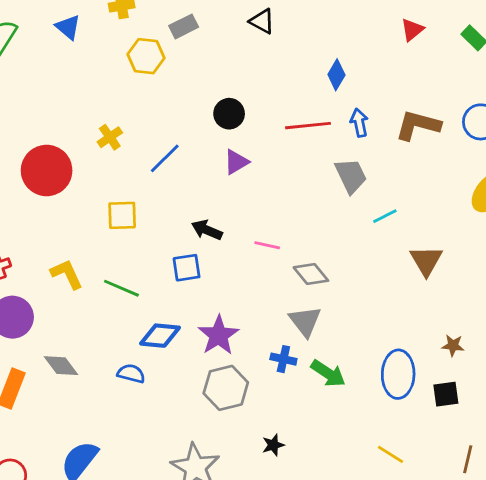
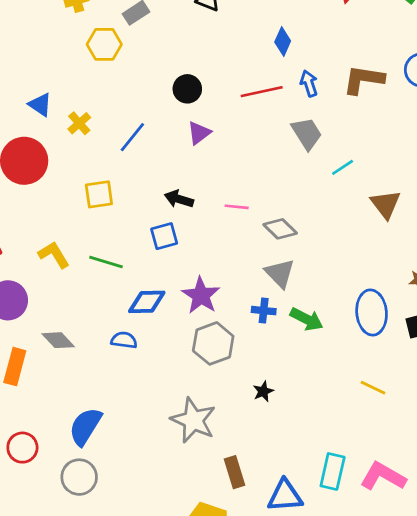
blue triangle: (68, 27) -> (40, 105), moved

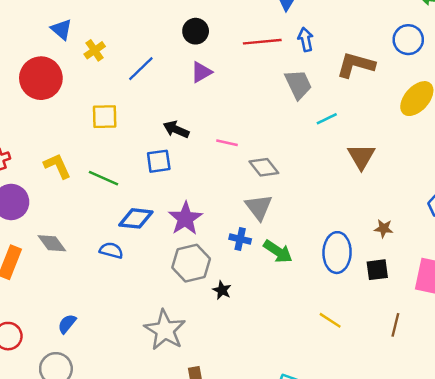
brown L-shape: (364, 80) -> (356, 65), moved
black star: (263, 391) -> (222, 290), moved, turned -30
blue semicircle: (85, 426) -> (67, 324), size x0.6

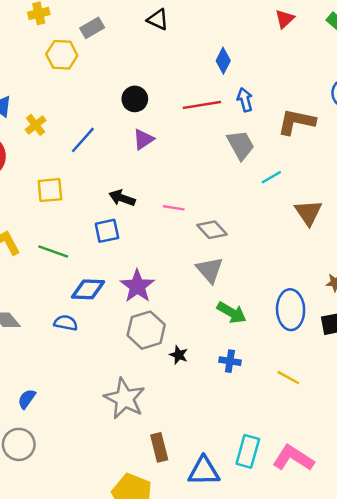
blue cross: (240, 239) -> (230, 361), moved

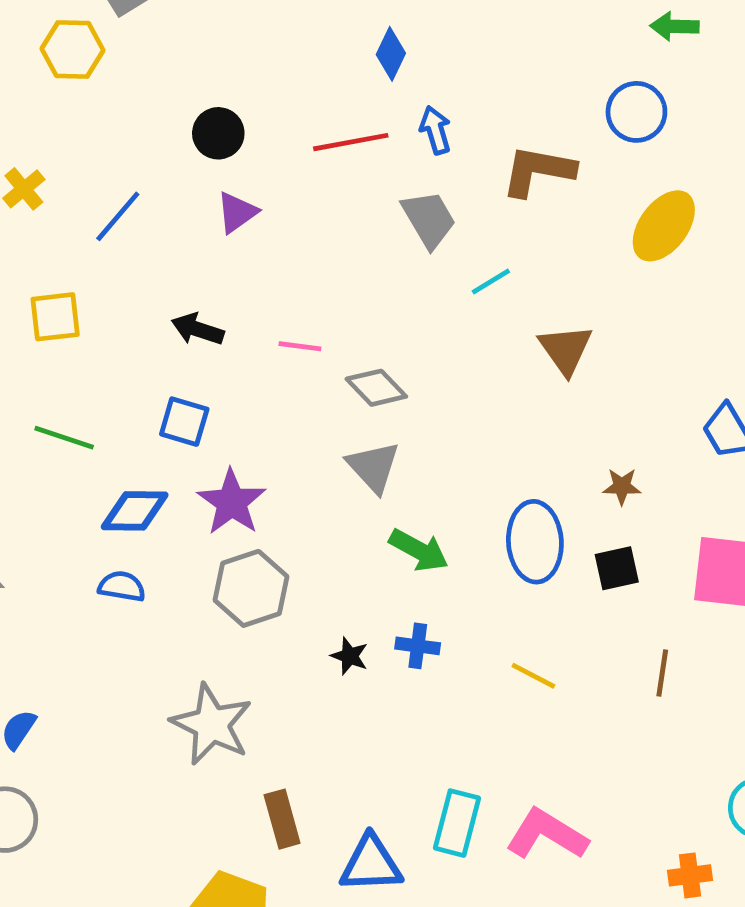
blue square: (107, 231) -> (184, 422), moved, turned 30
blue semicircle: (66, 323) -> (122, 586), moved
black star: (179, 355) -> (350, 656), moved

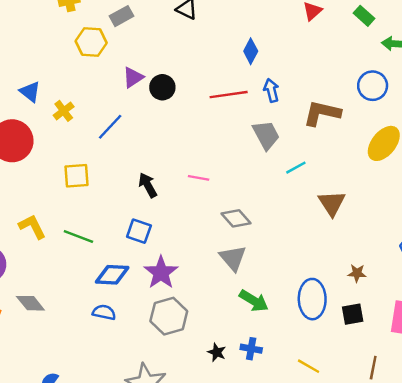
purple triangle: (237, 212) -> (133, 77), moved
black arrow: (198, 329) -> (148, 185), turned 40
pink line: (300, 346) -> (199, 178), moved

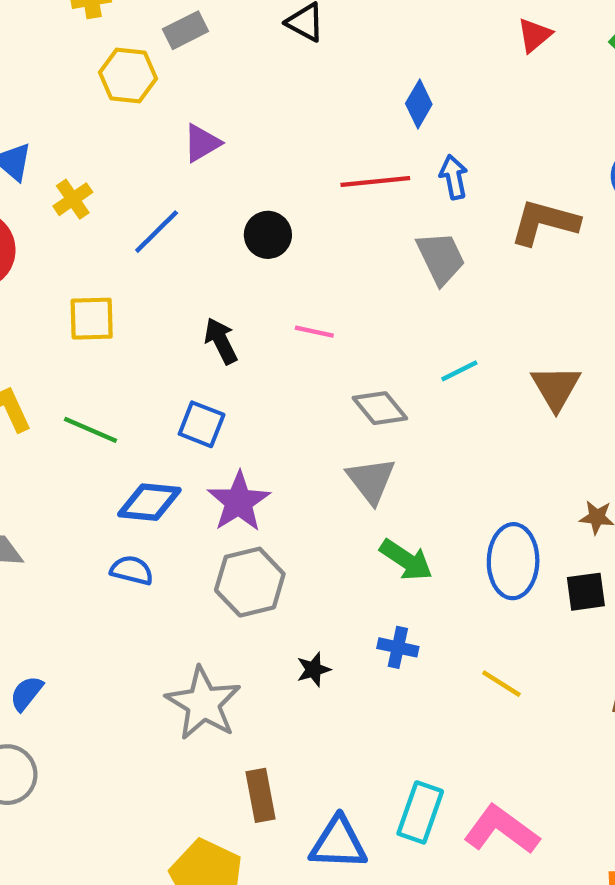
black circle: (162, 87) -> (268, 235), moved
cyan line: (296, 168) -> (459, 371), moved
black star: (217, 352) -> (313, 670), moved, turned 30

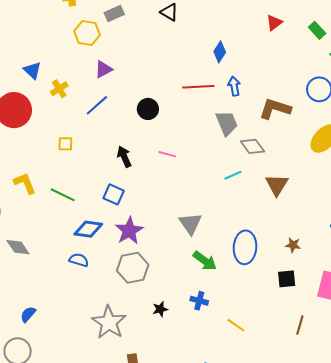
purple triangle: (202, 143) -> (103, 69), moved
yellow square: (92, 319) -> (65, 144), size x0.7
gray diamond: (380, 408) -> (252, 146), moved
blue ellipse: (513, 561) -> (245, 247), moved
yellow line: (501, 684) -> (236, 325), moved

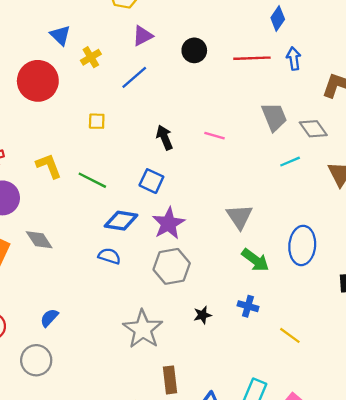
black circle: (148, 109) -> (194, 50), moved
gray trapezoid: (227, 123) -> (274, 117), moved

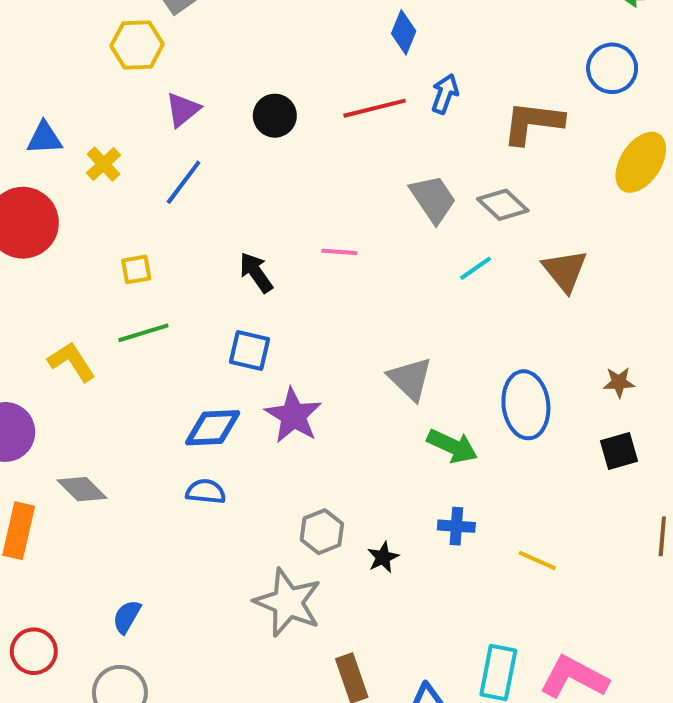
blue triangle: (60, 35) -> (44, 138), turned -35
blue arrow: (294, 59) -> (445, 94), turned 40
green line: (92, 180) -> (143, 333), moved, turned -32
gray hexagon: (172, 266) -> (322, 532), moved, size x0.7

